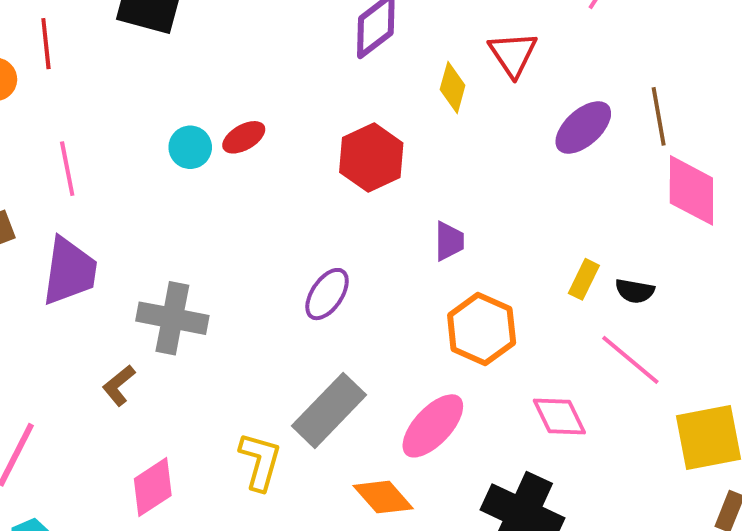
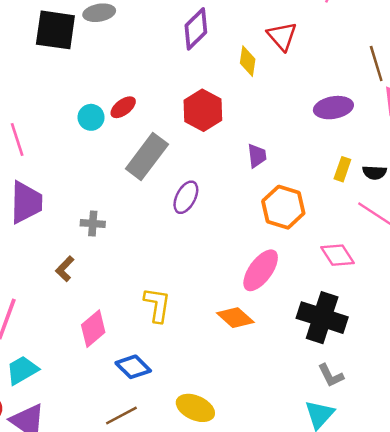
purple ellipse: (583, 127) -> (333, 108), moved, turned 39
gray cross: (172, 318) -> (93, 224), size x0.6
gray rectangle: (329, 410) -> (147, 157), moved

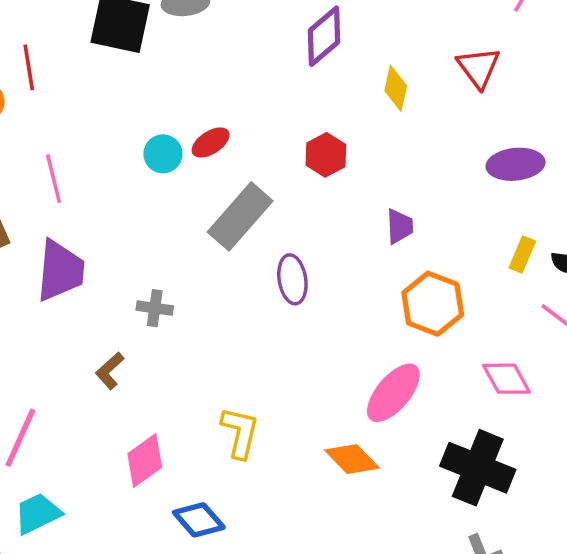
red triangle: (282, 36) -> (479, 67), moved
red hexagon: (203, 110) -> (326, 155), size x0.7
purple ellipse: (186, 197) -> (292, 279), turned -40

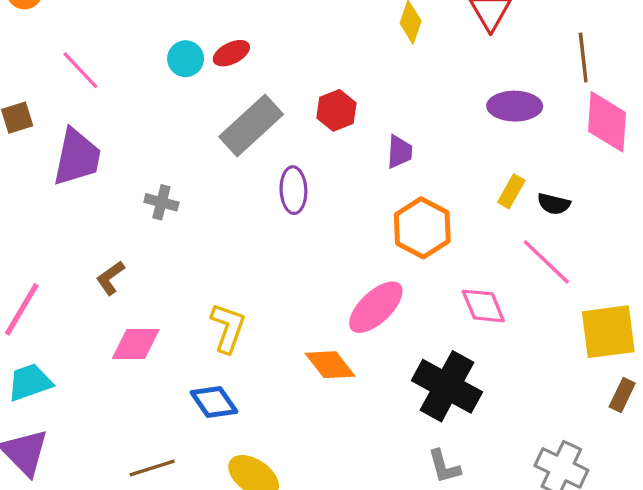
red hexagon: (326, 155) -> (336, 110), moved
pink line: (54, 179) -> (80, 70), turned -36
brown L-shape: (110, 371) -> (110, 278), moved
pink diamond: (145, 461) -> (136, 344), turned 30
blue diamond: (199, 520) -> (214, 402), moved

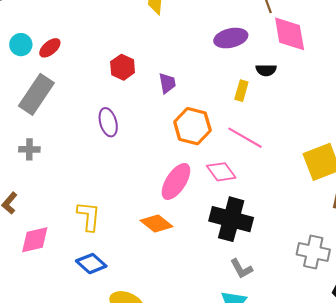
cyan circle: (186, 59) -> (21, 45), moved
gray rectangle: (251, 126) -> (36, 94), moved
black semicircle: (554, 204) -> (266, 70), moved
pink line: (546, 262) -> (245, 138), moved
pink diamond: (483, 306) -> (221, 172), moved

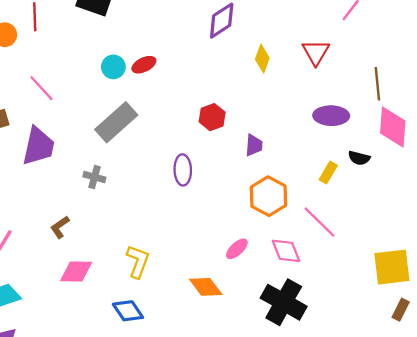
red ellipse: (50, 48) -> (144, 65), moved
pink ellipse: (176, 181) -> (237, 249), size x0.6

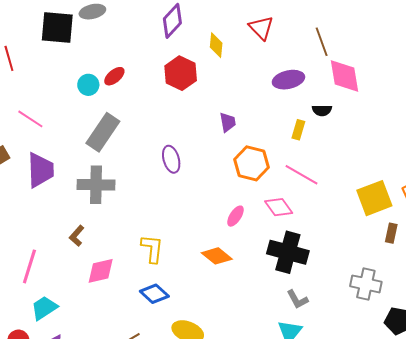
red hexagon: (212, 117) -> (181, 73), moved, size x1.4
gray cross: (94, 177) -> (96, 185), size x1.8

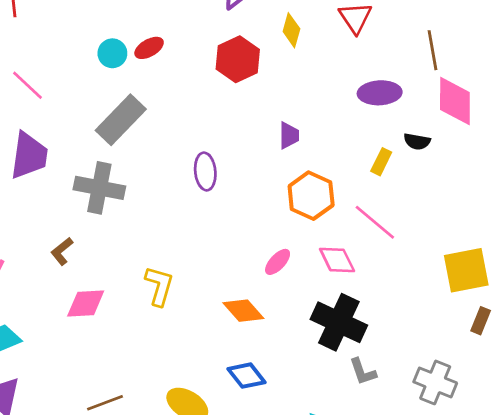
blue diamond: (154, 294) -> (246, 376), moved
gray L-shape: (297, 299) -> (363, 372), moved

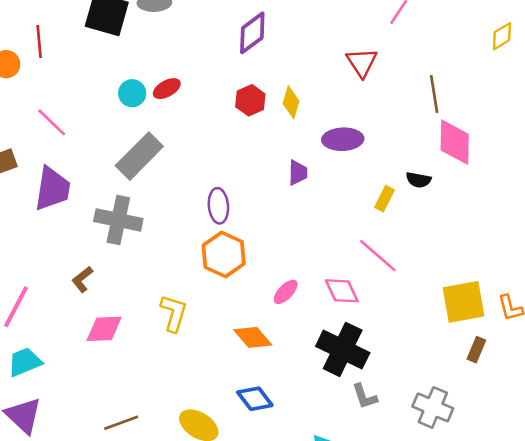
yellow diamond: (291, 30) -> (291, 102), moved
red hexagon: (238, 59) -> (250, 100), size x0.7
purple ellipse: (380, 93) -> (343, 139), moved
orange hexagon: (311, 196) -> (224, 254), moved

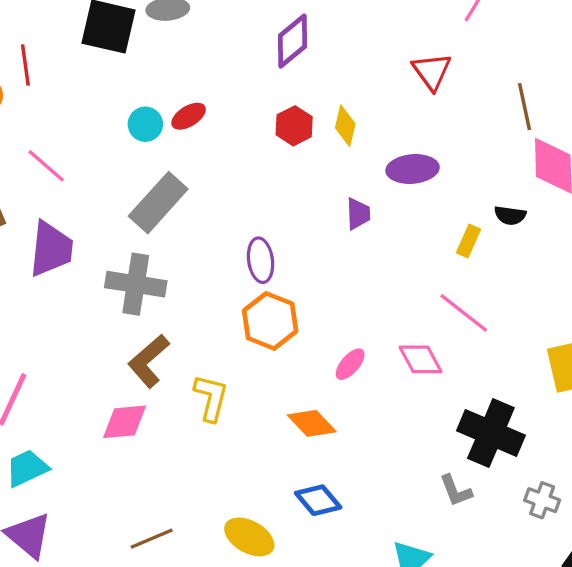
brown L-shape: (82, 279) -> (149, 361), moved, size x1.6
black cross: (343, 349) -> (491, 433), moved
gray cross: (433, 407) -> (542, 500), size x0.7

